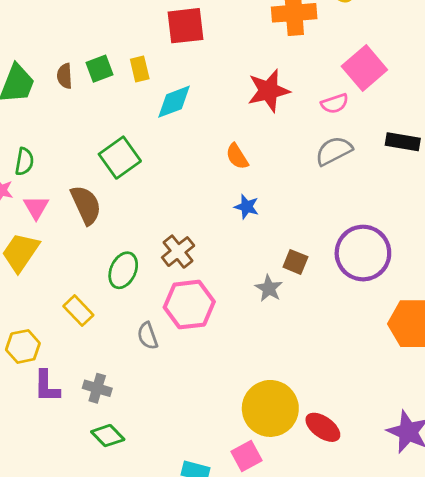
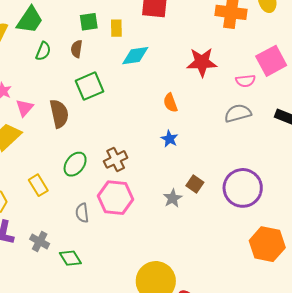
brown semicircle: (65, 76) -> (77, 49), moved
green semicircle: (24, 162) -> (43, 51), moved
green diamond: (108, 436) -> (70, 258), moved

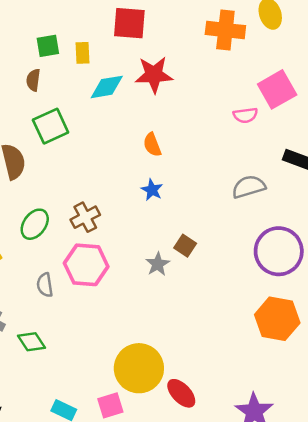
red star: (202, 62) -> (154, 75), moved
gray semicircle: (238, 113) -> (249, 187), moved
purple circle: (243, 188) -> (279, 251), moved

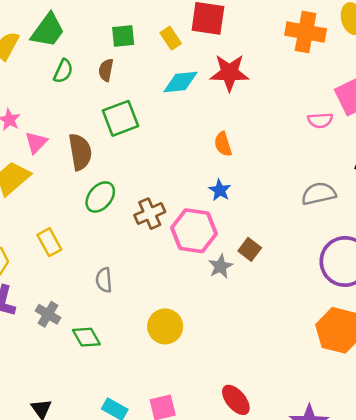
yellow rectangle: (82, 53) -> (171, 38), moved, turned -35
green ellipse: (35, 224) -> (100, 197), moved
pink hexagon: (86, 265) -> (194, 231), moved
yellow circle: (139, 368) -> (165, 326), moved, size x0.7

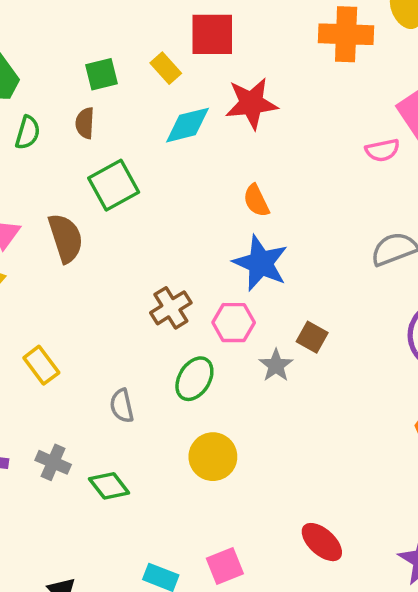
blue star: (220, 190) -> (261, 263), size x1.8
green ellipse: (100, 197) -> (194, 379), moved
pink hexagon: (194, 231) -> (234, 323), size x0.7

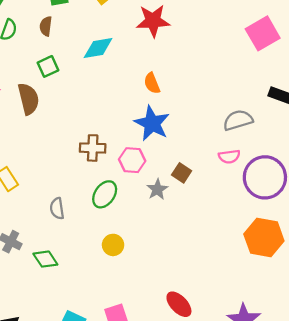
cyan diamond: (187, 125) -> (98, 48), moved
pink semicircle: (382, 150) -> (229, 156), moved
green square: (114, 185) -> (48, 66), moved, size x0.7
brown cross: (171, 308) -> (93, 148), turned 30
yellow circle: (213, 457) -> (113, 245), size x0.7

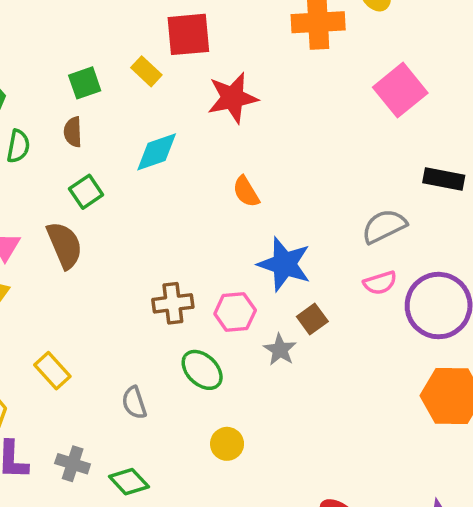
blue star: (152, 123) -> (284, 264), moved
brown square: (182, 173) -> (312, 319), turned 30
green ellipse: (105, 194) -> (202, 370), turned -72

